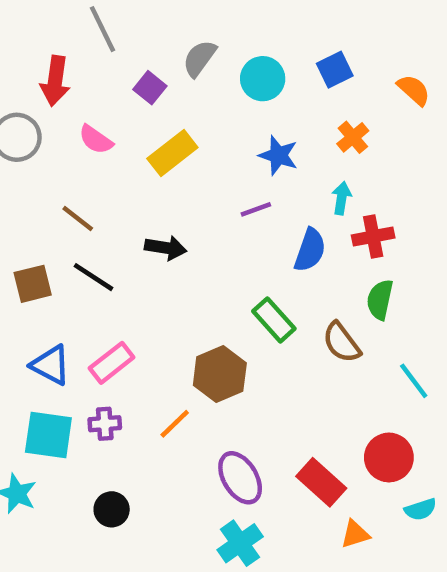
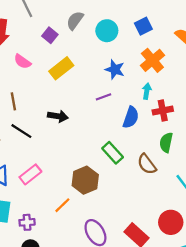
orange cross: (353, 137) -> (152, 60), size x1.5
brown line: (78, 218) -> (13, 101), turned 42
purple cross: (105, 424) -> (27, 222), moved

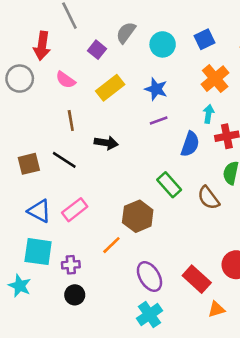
blue star: (115, 69) -> (156, 89), moved
brown line: (13, 101) -> (71, 120), moved

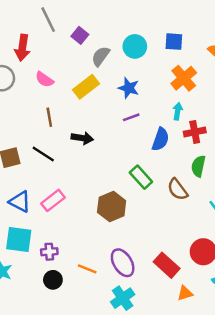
gray semicircle: (126, 33) -> (101, 56), moved
blue square: (205, 39) -> (174, 42), turned 30
purple square: (97, 50) -> (80, 35), moved
orange line: (111, 245) -> (87, 269), moved, turned 66

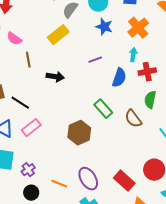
pink semicircle: (44, 79) -> (14, 39), moved
blue star: (129, 88) -> (104, 27), moved
black line: (43, 154) -> (20, 103), moved
purple cross: (49, 252) -> (28, 170), turned -32

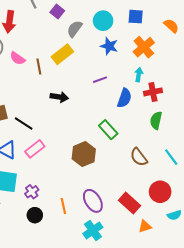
brown line: (28, 60) -> (39, 66), moved
brown semicircle: (133, 119) -> (139, 157), moved
orange line: (59, 184) -> (63, 206), turned 56

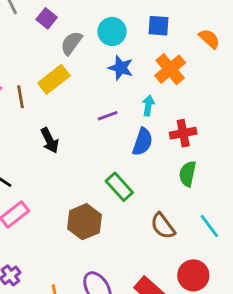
cyan arrow: (139, 75) -> (148, 106), moved
black arrow: (59, 97) -> (50, 140), turned 54

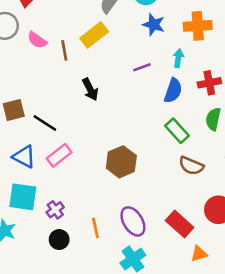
orange cross: (170, 69) -> (198, 26), turned 36
green rectangle: (119, 187) -> (177, 131), moved
brown semicircle: (163, 226) -> (191, 166), turned -30

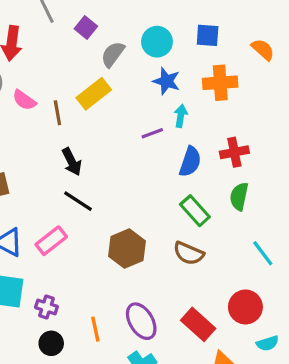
cyan arrow: (178, 58) -> (181, 116), moved
black arrow: (90, 89) -> (72, 162), moved
black line: (45, 123) -> (78, 201), moved
brown semicircle: (191, 166) -> (189, 253), moved
purple cross: (55, 210) -> (46, 307), turned -36

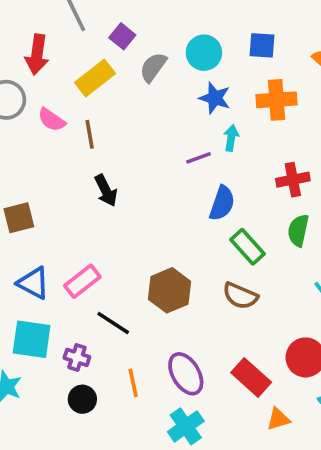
yellow rectangle: (94, 94) -> (95, 78), moved
blue semicircle: (190, 162) -> (222, 203), moved
black line: (78, 201) -> (113, 323), moved

